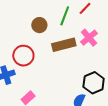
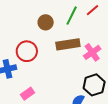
pink cross: (89, 38) -> (92, 52), moved

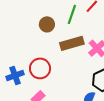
red circle: (27, 51) -> (40, 68), moved

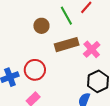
green line: (72, 14) -> (66, 16), turned -48

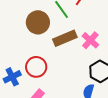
brown circle: (41, 26) -> (38, 22), size x1.5

